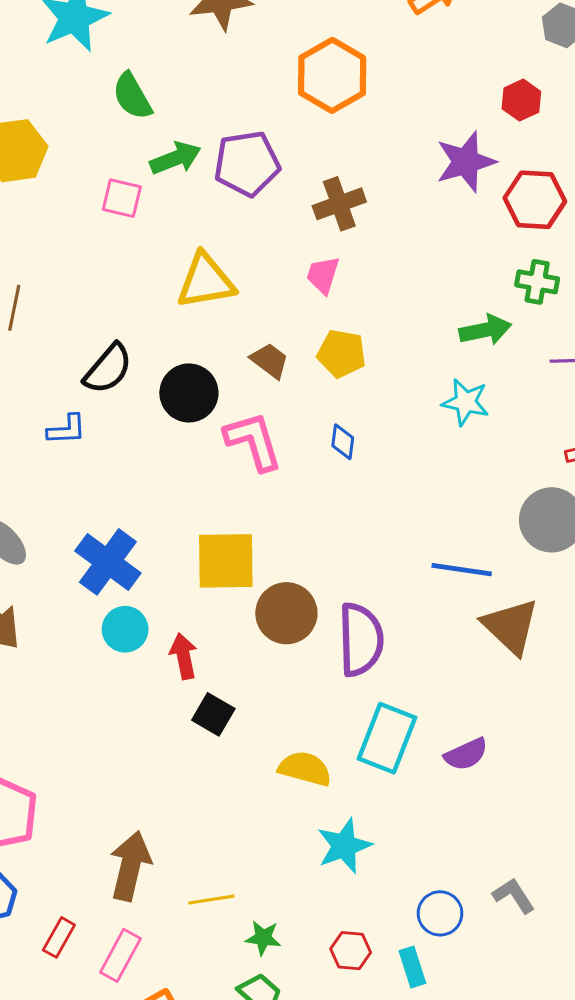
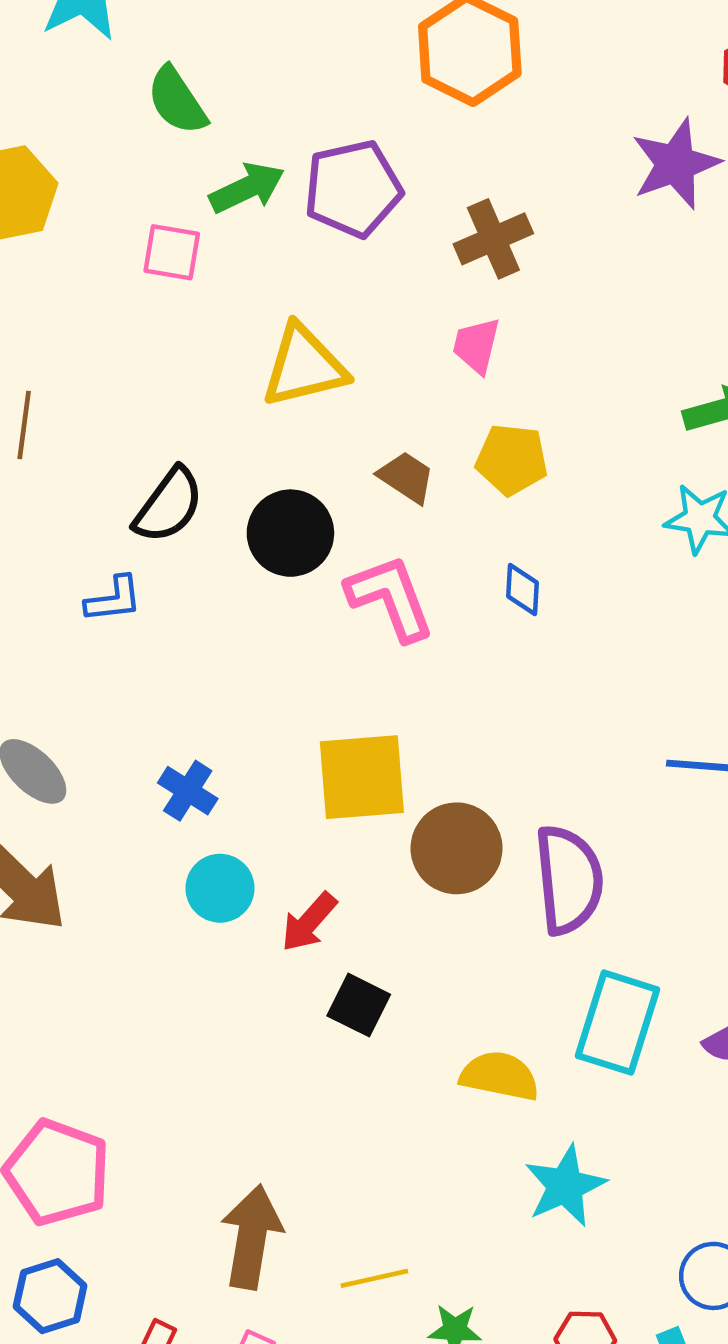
blue cross: (108, 562) -> (188, 791), size x0.6
red arrow: (184, 656) -> (309, 922), turned -123

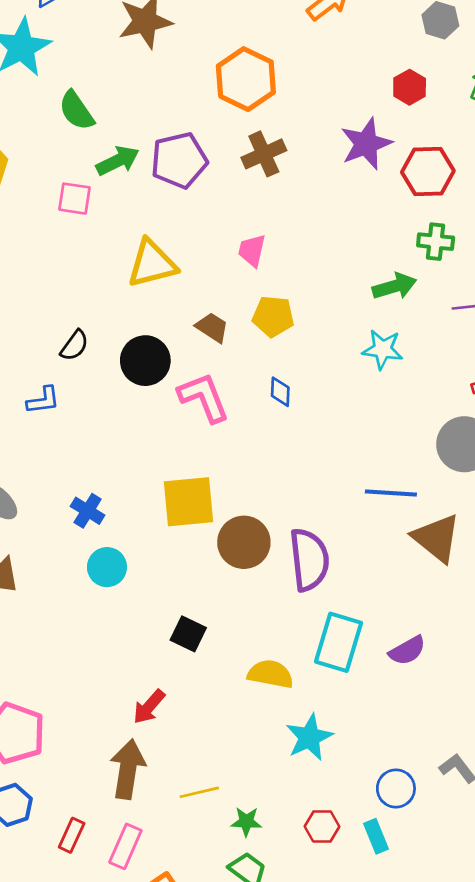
brown cross: (493, 239) -> (264, 154), moved
black semicircle: (169, 505) -> (74, 345), size x0.7
red arrow: (309, 922) -> (149, 707), moved

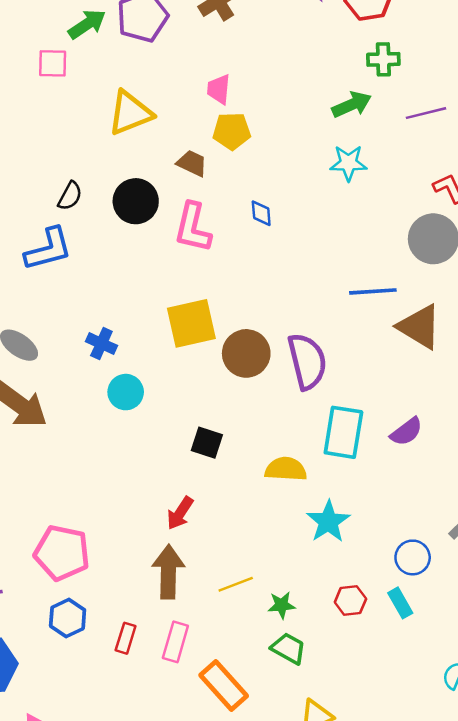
yellow pentagon: (273, 316) -> (232, 131), moved
pink L-shape: (204, 397) -> (193, 228), turned -138
blue L-shape: (43, 400) -> (48, 249), size x1.6

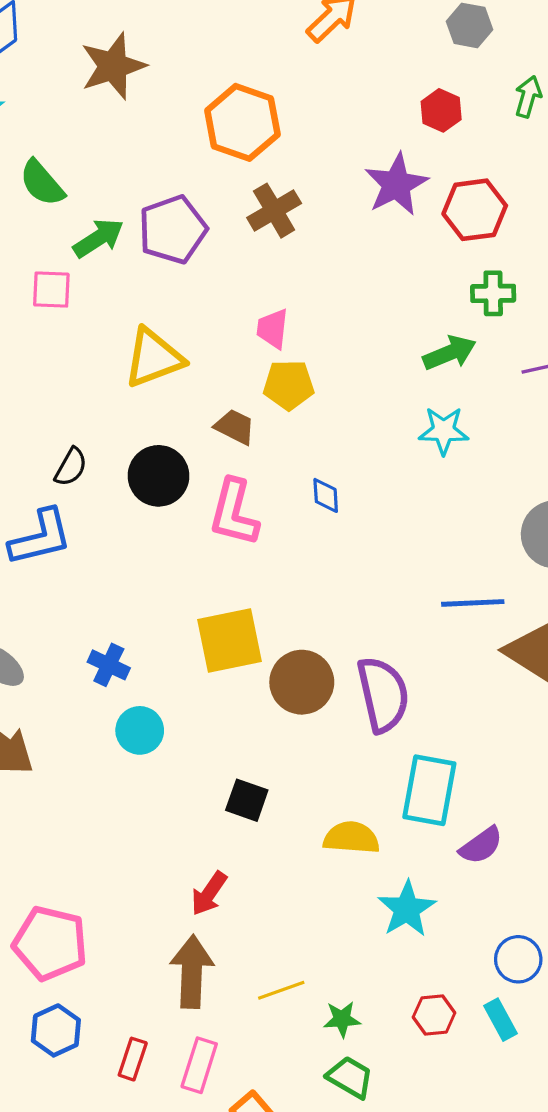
purple semicircle: (406, 432) -> (481, 845), moved

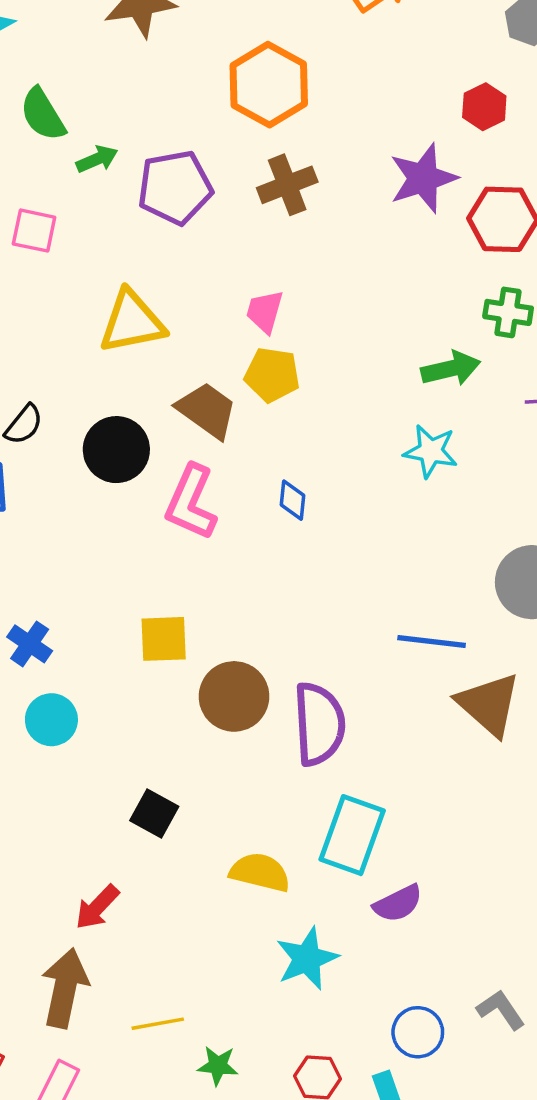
green arrow: (98, 238) -> (97, 159), moved, size x0.7
brown trapezoid: (235, 427) -> (207, 410), size x1.4
yellow square: (229, 641) -> (164, 639), size x0.7

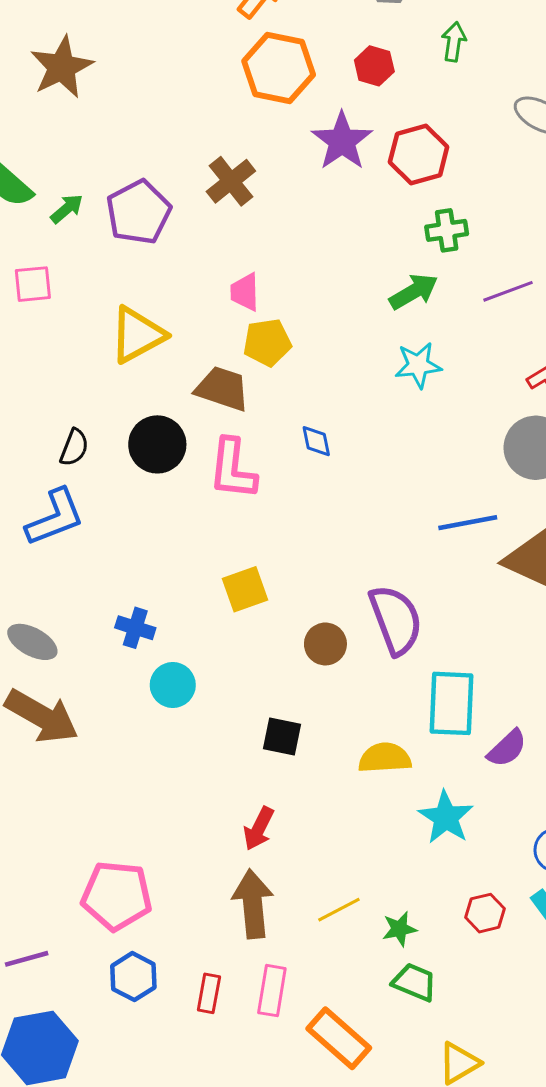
orange hexagon: (269, 85) -> (279, 68), moved
brown circle: (234, 696) -> (325, 644), moved, size x0.7

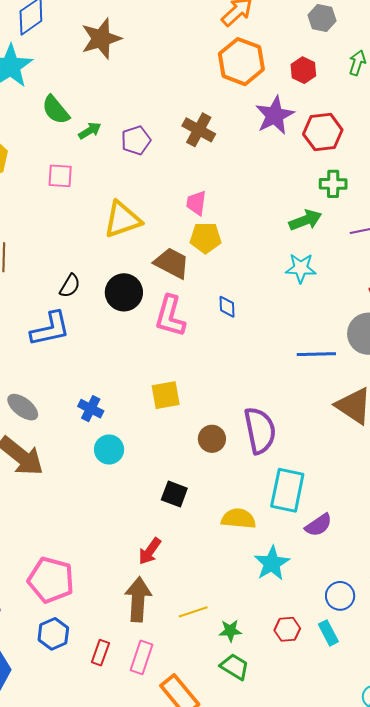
brown cross: (231, 181) -> (199, 130), turned -32
purple pentagon: (139, 212) -> (136, 140), size x0.7
blue line: (468, 523) -> (316, 354), moved

